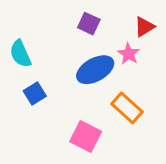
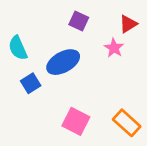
blue ellipse: (95, 70) -> (63, 62), moved
orange rectangle: (127, 108) -> (127, 123), moved

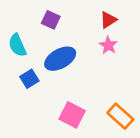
purple square: (79, 21) -> (51, 20), moved
red triangle: (128, 24) -> (108, 20), moved

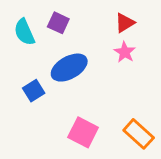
cyan semicircle: (17, 45) -> (24, 32), moved

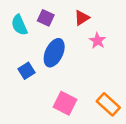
red triangle: (125, 23) -> (82, 18), moved
blue ellipse: (69, 68) -> (54, 53), turned -36

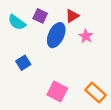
cyan semicircle: (19, 25) -> (17, 22), turned -30
blue ellipse: (54, 53) -> (56, 35), moved

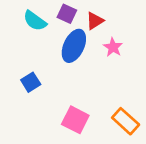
purple square: (40, 16) -> (67, 14), moved
cyan semicircle: (17, 22) -> (35, 21), moved

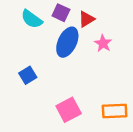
pink square: (75, 120) -> (69, 110), turned 35
orange rectangle: (126, 121) -> (115, 111), turned -45

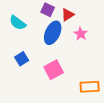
cyan semicircle: (32, 19) -> (18, 23), moved
pink square: (69, 110) -> (54, 70), moved

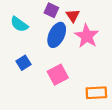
red triangle: (68, 15) -> (73, 16), turned -32
pink star: (81, 34) -> (87, 36), size x1.6

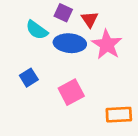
cyan semicircle: (19, 24) -> (37, 30), moved
blue ellipse: (57, 35) -> (70, 43), turned 70

